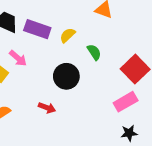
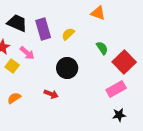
purple rectangle: (37, 29) -> (43, 29), turned 55
green semicircle: (94, 52) -> (102, 48), moved

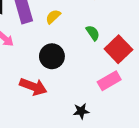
red arrow: (51, 94) -> (33, 87), size x1.6
black star: (119, 115) -> (81, 111), moved

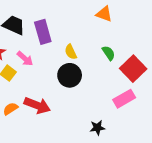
yellow semicircle: (53, 17) -> (71, 52), moved, turned -72
red arrow: (33, 87) -> (37, 105), moved

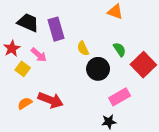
black circle: (70, 75) -> (98, 69), moved
pink rectangle: (124, 99) -> (120, 97), moved

